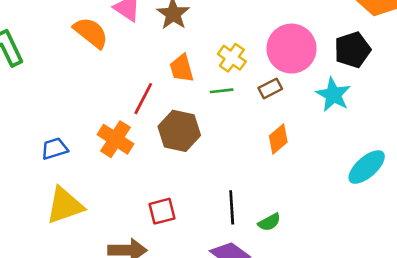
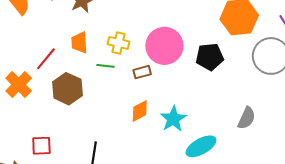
yellow cross: (232, 58) -> (119, 43), turned -35
cyan star: (333, 95) -> (173, 119), moved

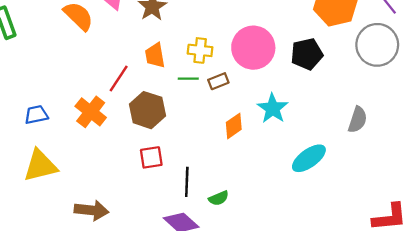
brown rectangle: (142, 72) -> (218, 81), moved
cyan star: (173, 119) -> (273, 108), moved
red square: (41, 146) -> (151, 157), moved

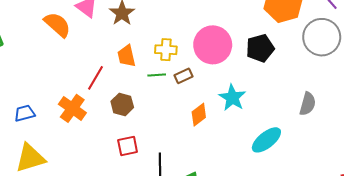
brown hexagon: (147, 110) -> (122, 104), size x0.7

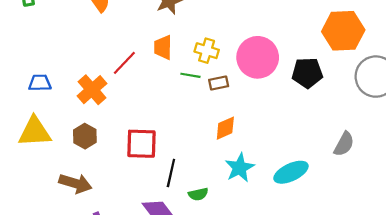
cyan star: (232, 98) -> (240, 168), moved
brown hexagon: (122, 104) -> (85, 136), moved
red square: (128, 146) -> (141, 144), size x1.4

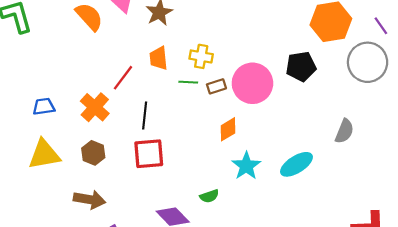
pink circle: (258, 57) -> (252, 83), moved
black line: (171, 173) -> (145, 115), moved

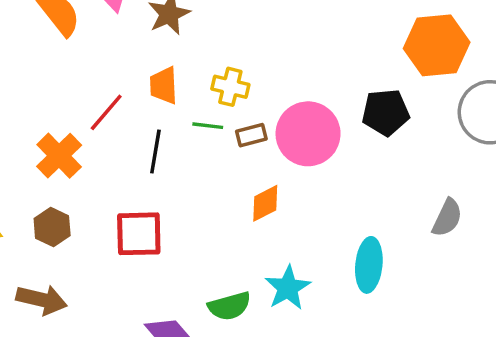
black line: (145, 115) -> (155, 151), moved
cyan ellipse: (296, 164) -> (369, 265), turned -56
cyan star: (246, 166) -> (288, 288), moved
green semicircle: (209, 196) -> (229, 306), size x1.4

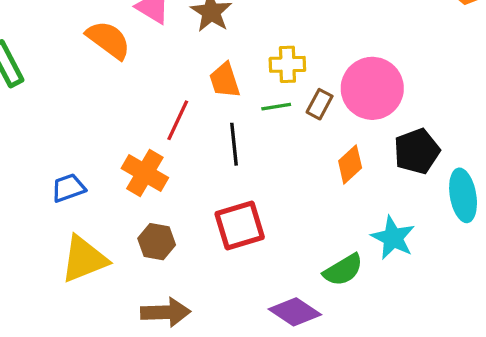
black pentagon: (386, 112) -> (417, 151), moved
brown rectangle: (251, 135) -> (320, 104), turned -32

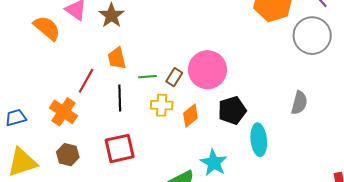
yellow cross: (287, 64) -> (162, 105), moved

